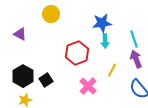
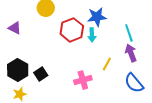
cyan arrow: (105, 41) -> (92, 35), moved
red hexagon: (77, 53) -> (72, 30), moved
pink cross: (88, 86) -> (83, 80), turned 30

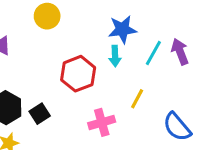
red hexagon: (72, 30) -> (78, 74), moved
cyan line: (129, 33) -> (153, 53), moved, turned 48
purple arrow: (131, 53) -> (180, 52), moved

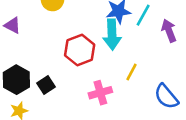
cyan line: (153, 53) -> (143, 15), moved
cyan arrow: (115, 56) -> (112, 34), size x1.6

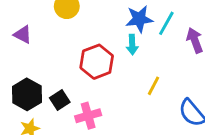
cyan arrow: (112, 34) -> (132, 45), size x0.6
pink cross: (100, 93) -> (88, 116), moved

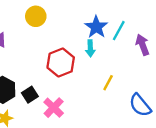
blue star: (139, 19) -> (96, 27), turned -30
pink cross: (88, 116) -> (54, 108), turned -30

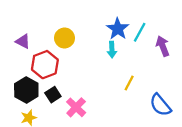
yellow circle: (36, 16) -> (64, 38), moved
red hexagon: (61, 63) -> (45, 65), moved

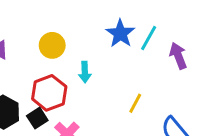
cyan arrow: (112, 50) -> (85, 72), moved
red hexagon: (45, 65) -> (49, 93), moved

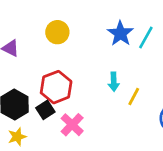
yellow circle: (52, 45) -> (57, 32), moved
cyan arrow: (85, 72) -> (114, 82), moved

